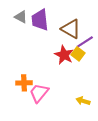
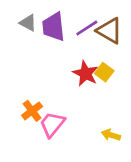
brown triangle: (71, 29) -> (110, 31), moved
purple line: (85, 42) -> (87, 28), moved
orange cross: (24, 83) -> (32, 111), turned -35

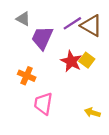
purple trapezoid: (53, 27) -> (42, 38), moved, turned 30
orange cross: (32, 111) -> (27, 76), moved, turned -30
pink trapezoid: (52, 124) -> (43, 104), turned -30

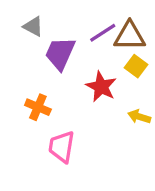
brown triangle: (91, 26) -> (130, 36), turned -30
yellow square: (87, 60) -> (136, 66), moved
yellow arrow: (92, 113) -> (139, 117), moved

